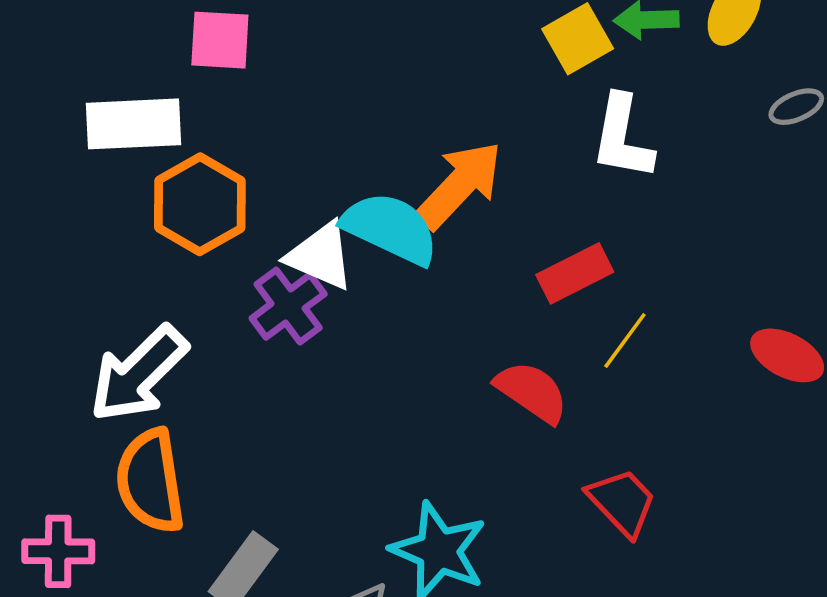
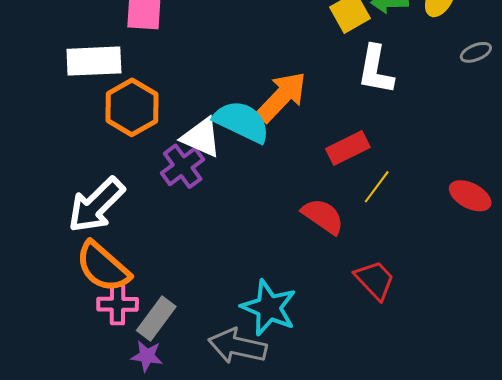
orange semicircle: (150, 481) -> (103, 267), turned -40
pink cross: (58, 551) -> (118, 304), moved

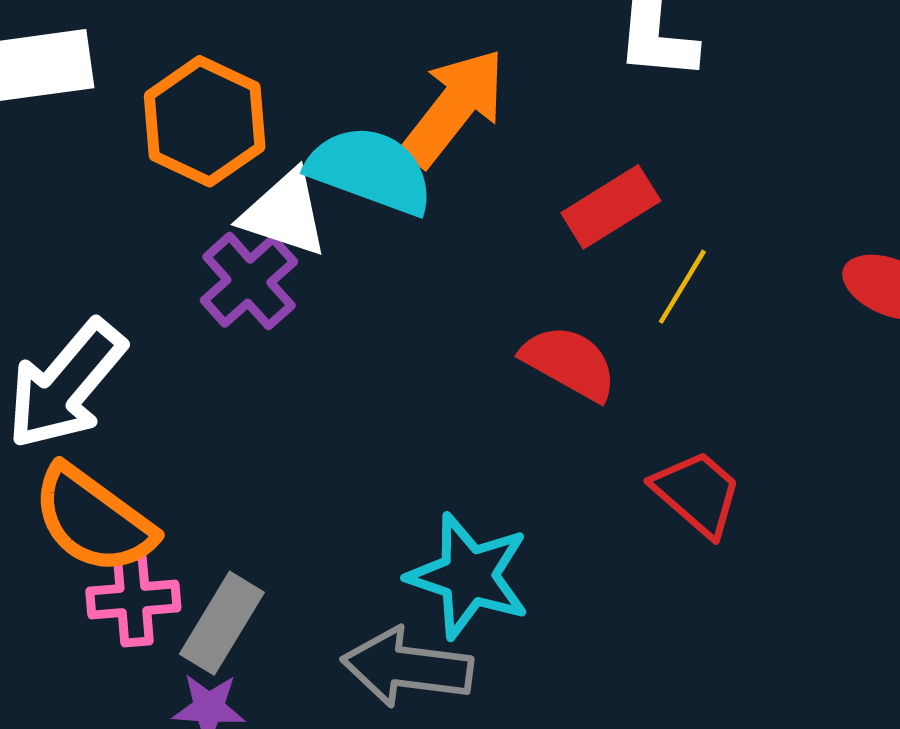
orange hexagon: (132, 107) -> (205, 121), moved

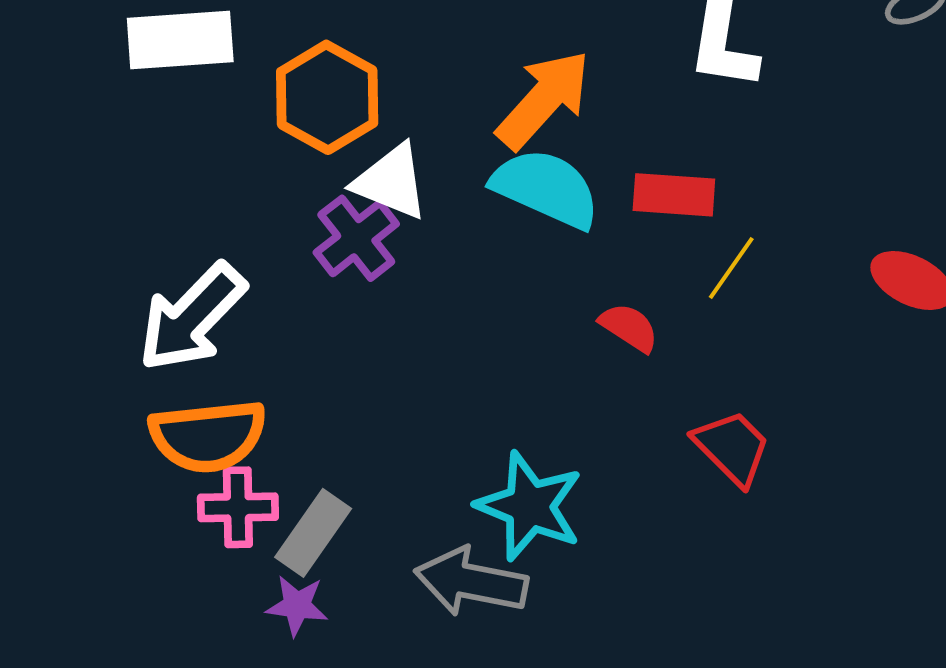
cyan semicircle: (370, 170) -> (546, 188), moved
red rectangle: (611, 207) -> (674, 195), turned 32
red semicircle: (569, 363) -> (629, 327), size x0.7
orange semicircle: (93, 520) -> (208, 436), turned -46

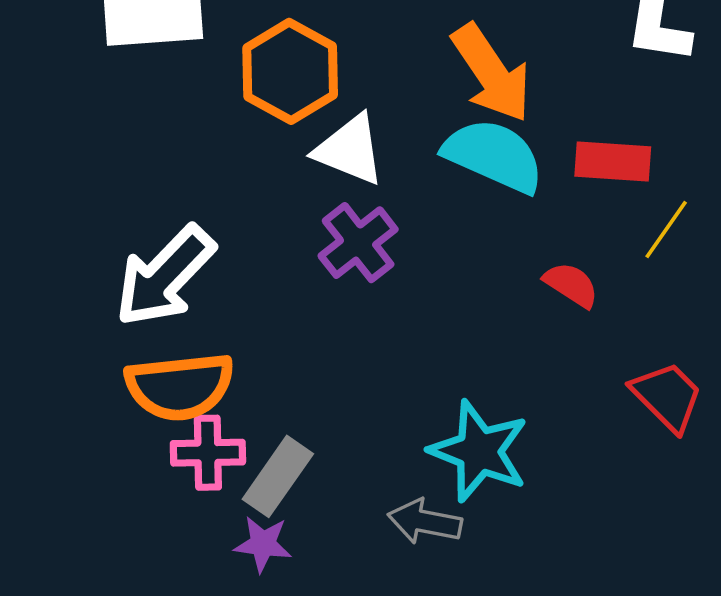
orange arrow: (544, 100) -> (491, 73), turned 104
purple cross: (356, 238) -> (358, 243), moved
gray arrow: (471, 582) -> (425, 522), size x0.7

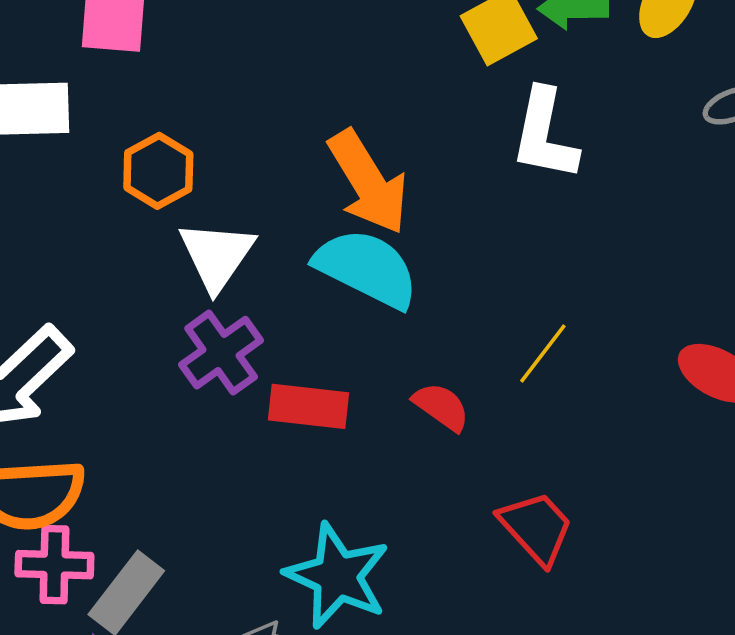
orange hexagon: (290, 71) -> (158, 171), size x0.7
white triangle: (350, 150) -> (217, 255), turned 40
red rectangle: (613, 161) -> (309, 406), moved

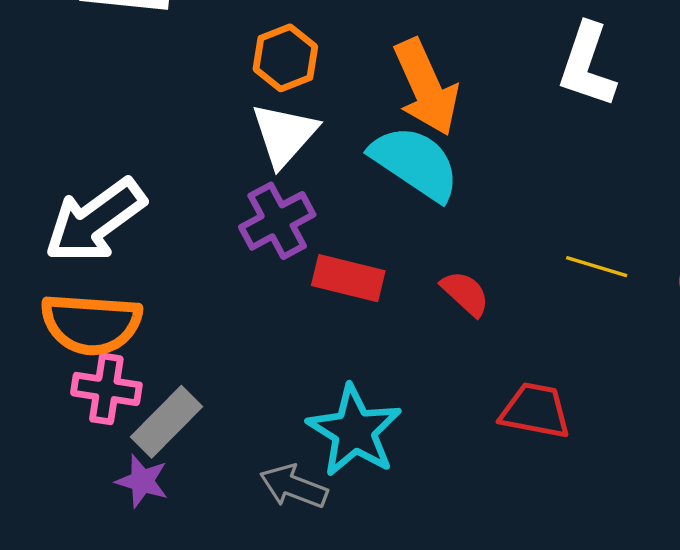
orange hexagon: (158, 171) -> (285, 58), moved
yellow line: (543, 353) -> (597, 267), moved, turned 62
red trapezoid: (536, 528) -> (535, 411), turned -44

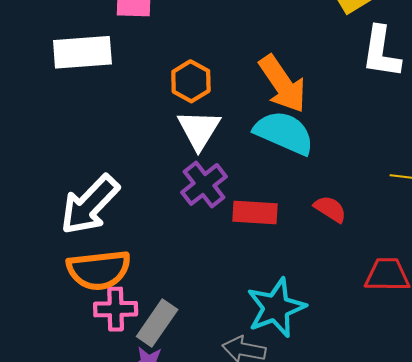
cyan star: (354, 431) -> (276, 308), turned 30

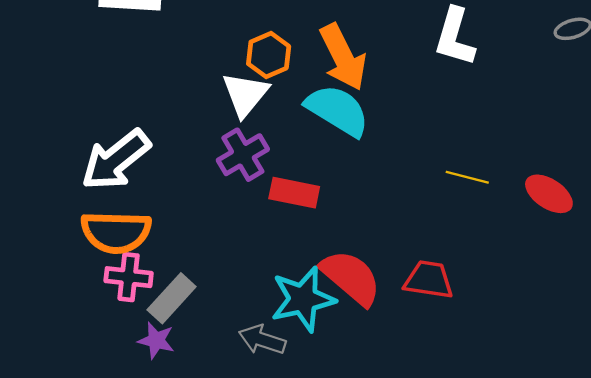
orange hexagon: (191, 81) -> (269, 55), moved
red semicircle: (330, 209) -> (351, 277), moved, size x1.8

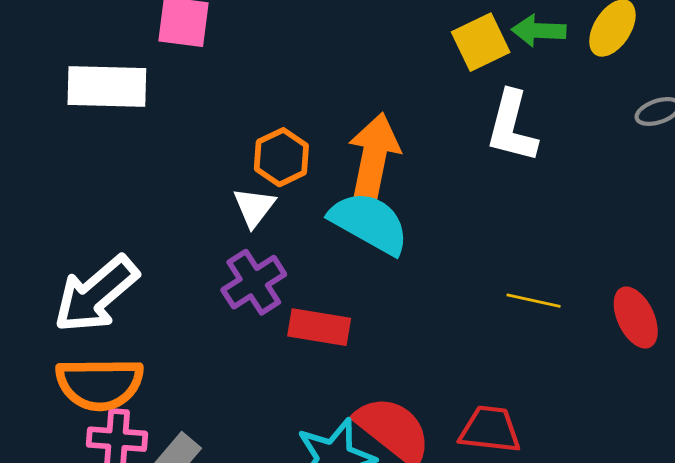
orange arrow: (343, 57) -> (374, 157), turned -140
white triangle: (245, 94) -> (254, 207), size x0.7
red ellipse: (549, 194) -> (636, 318), turned 33

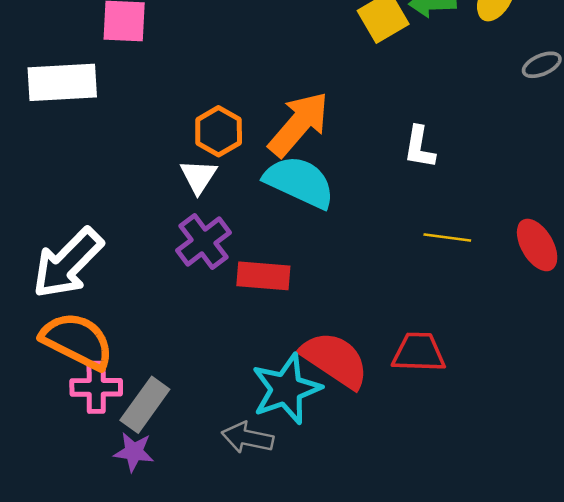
white L-shape: (512, 127) -> (419, 147), moved, size x0.7
orange arrow: (374, 157) -> (299, 124), turned 34
orange semicircle: (100, 384) -> (77, 341), turned -148

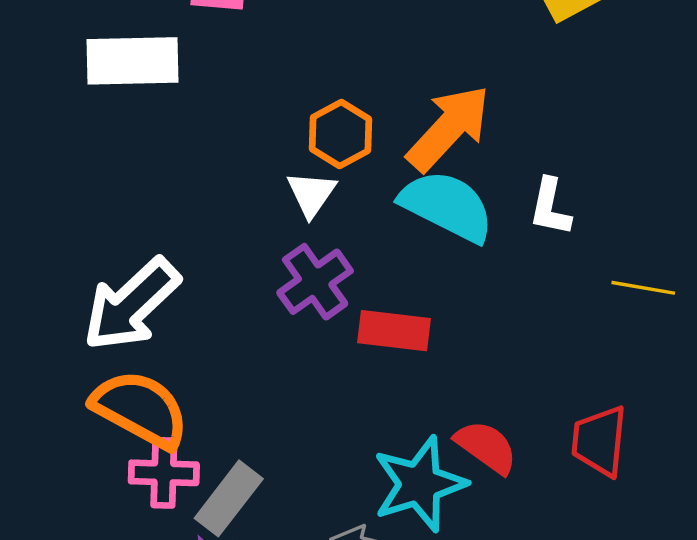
white L-shape: (419, 147) -> (550, 207), moved
red trapezoid: (419, 352) -> (599, 441), turned -88
red semicircle: (335, 360) -> (486, 447), size x0.7

